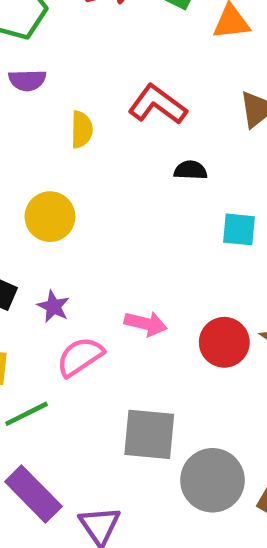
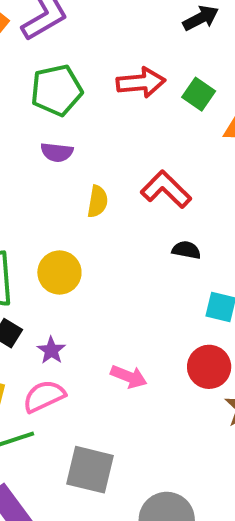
red circle: (224, 342) -> (209, 367), moved
pink semicircle: (80, 357) -> (44, 396), moved
gray square: (149, 434) -> (90, 470), moved

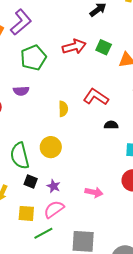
purple semicircle: (57, 152) -> (21, 91), moved

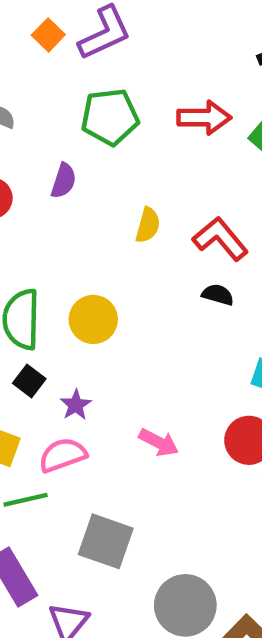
purple semicircle: (21, 91) -> (64, 181), turned -84
yellow semicircle: (63, 109) -> (148, 225), moved
black semicircle: (111, 125) -> (218, 295), moved

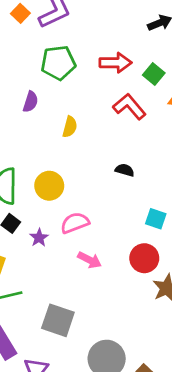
yellow semicircle: (148, 225) -> (70, 127), moved
red L-shape: (220, 239) -> (129, 107), moved
pink semicircle: (63, 455) -> (75, 223), moved

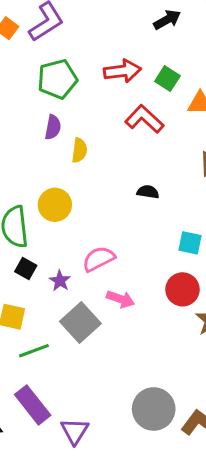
purple semicircle: (30, 102) -> (53, 127), moved
yellow circle: (49, 186) -> (55, 205), moved
gray square: (58, 320) -> (80, 323), moved, turned 36

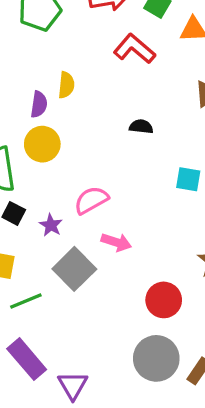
purple semicircle: (53, 127) -> (39, 104), moved
red circle: (183, 289) -> (164, 300), moved

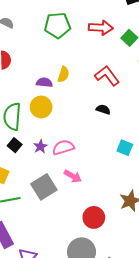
red L-shape: (134, 49) -> (107, 76), moved
purple semicircle: (39, 104) -> (44, 83), turned -105
purple star: (51, 225) -> (40, 147), moved

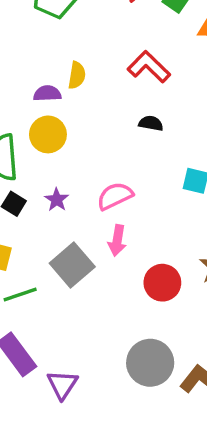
pink semicircle: (63, 147) -> (115, 196), moved
pink arrow: (73, 176) -> (117, 241), turned 78
red circle: (94, 217) -> (162, 283), moved

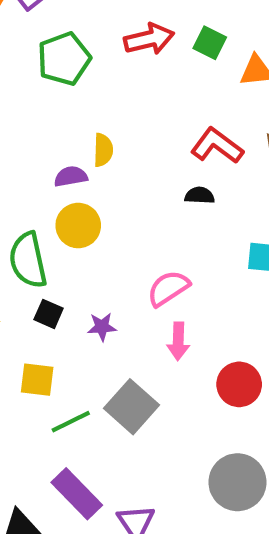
red L-shape: (149, 67) -> (217, 146), moved
purple star: (57, 200) -> (102, 327), moved, turned -30
gray square: (72, 265) -> (131, 407), moved

